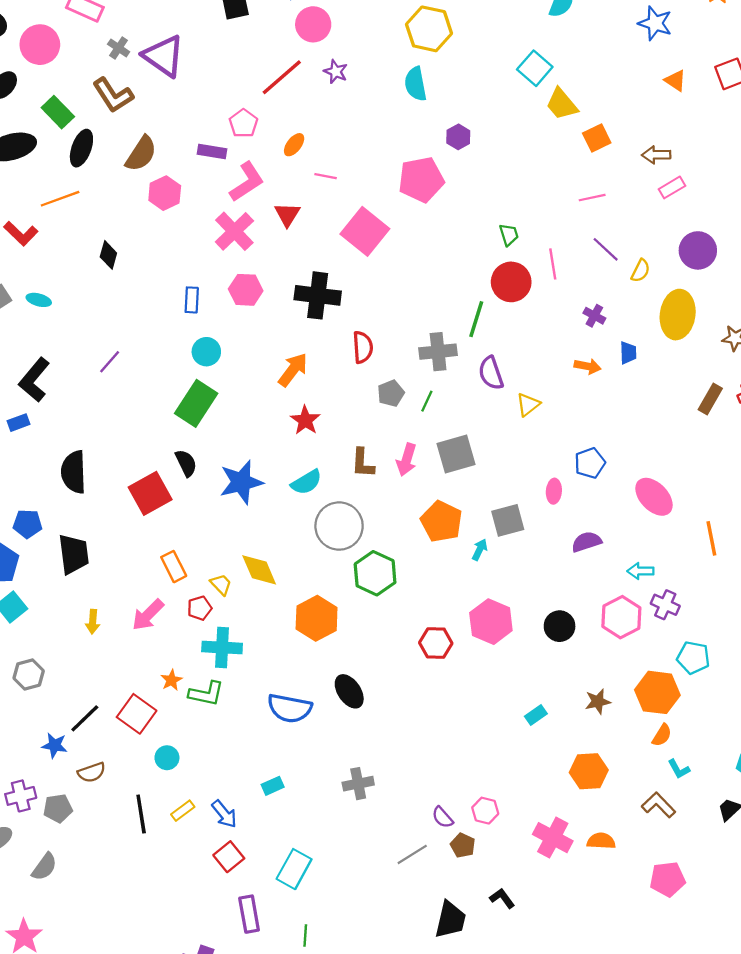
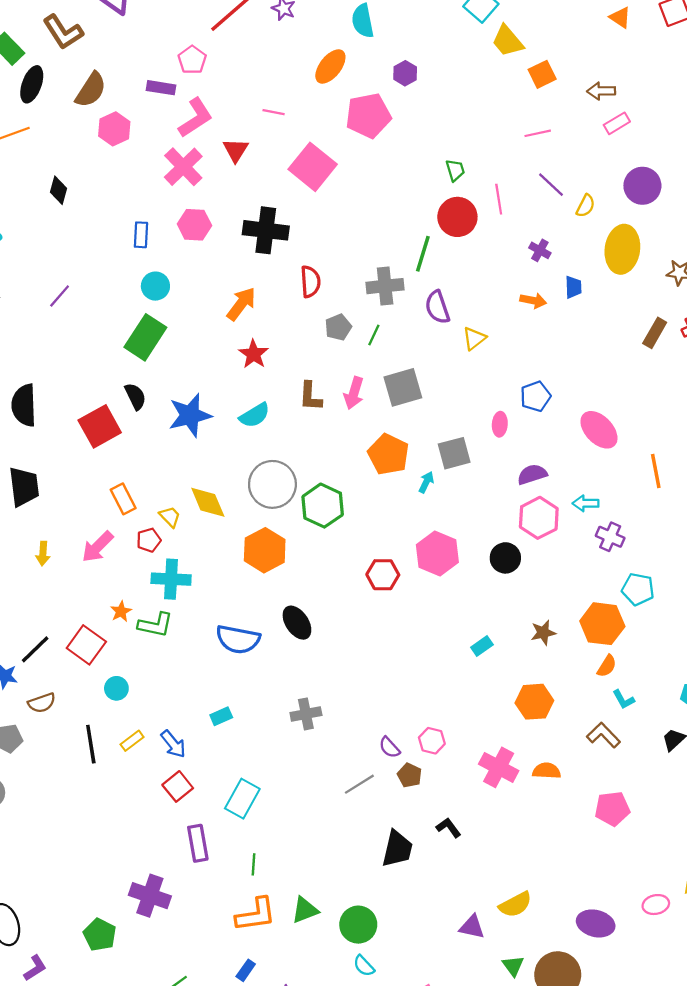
orange ellipse: (294, 145) -> (330, 66), moved, size x1.5
gray circle: (339, 526) -> (272, 484), moved
pink hexagon: (621, 617) -> (539, 518), moved

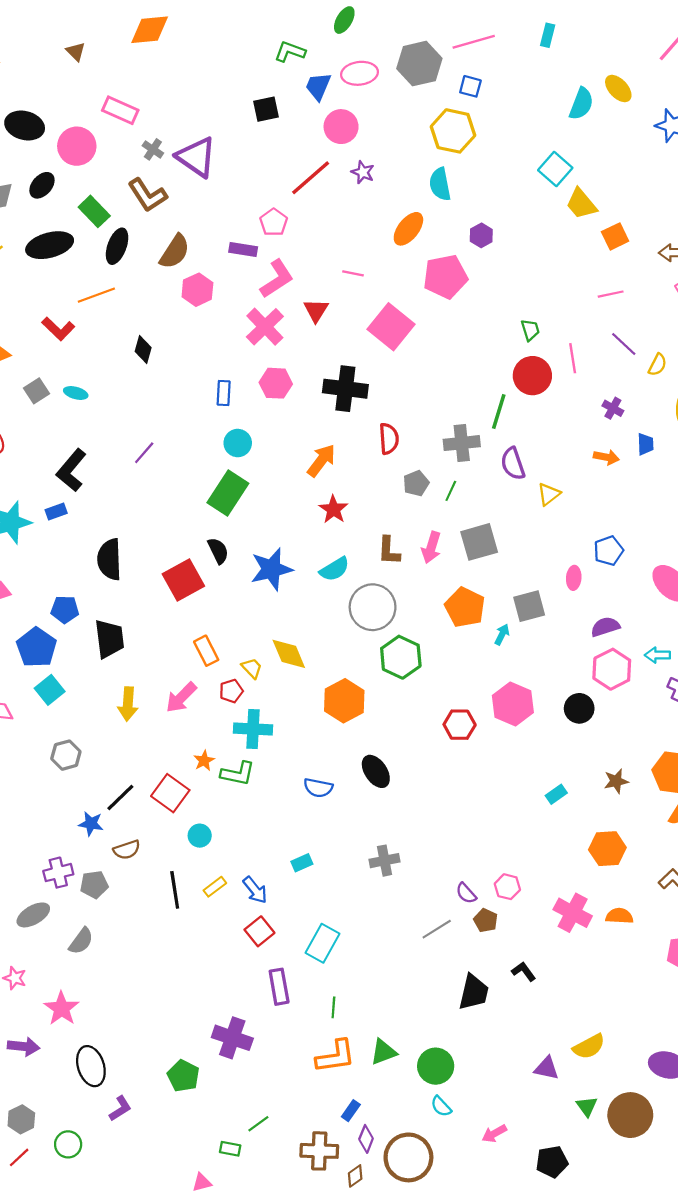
gray circle: (272, 484) -> (373, 607), moved
yellow arrow: (43, 553) -> (128, 704), size x1.4
blue semicircle: (238, 639) -> (318, 788), size x0.7
blue rectangle: (246, 970) -> (351, 1111), moved

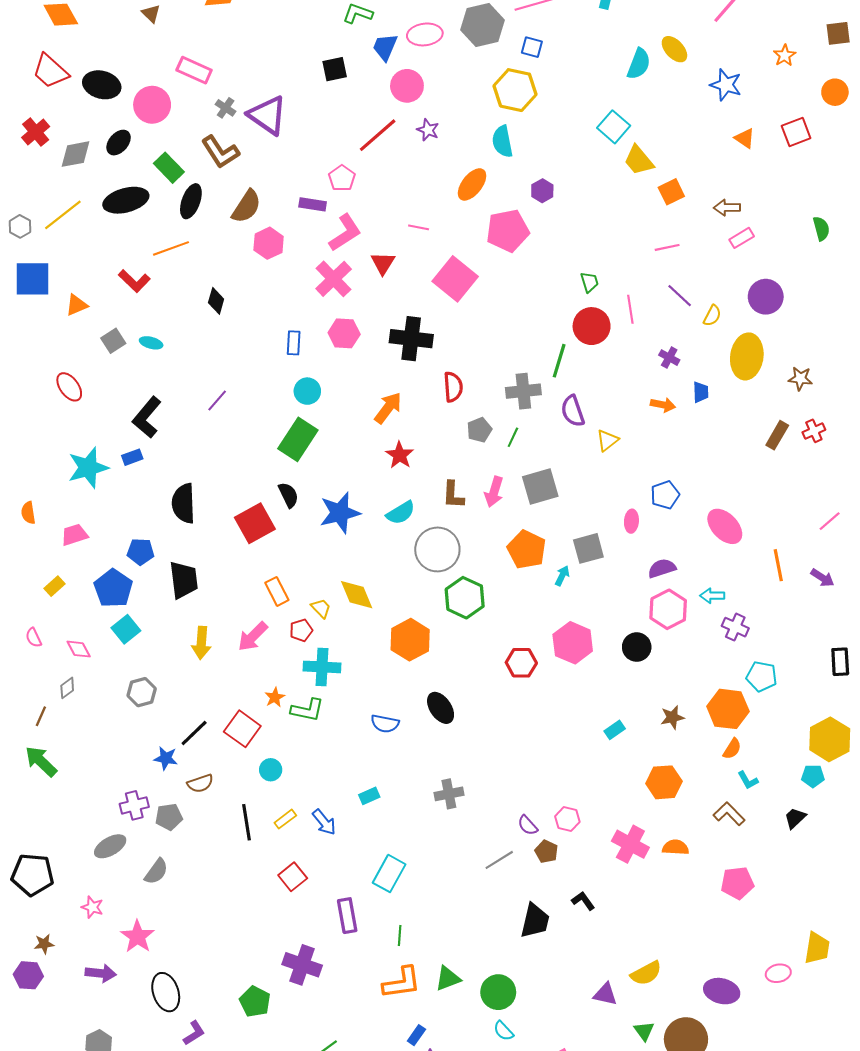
red square: (259, 931) -> (293, 877), moved

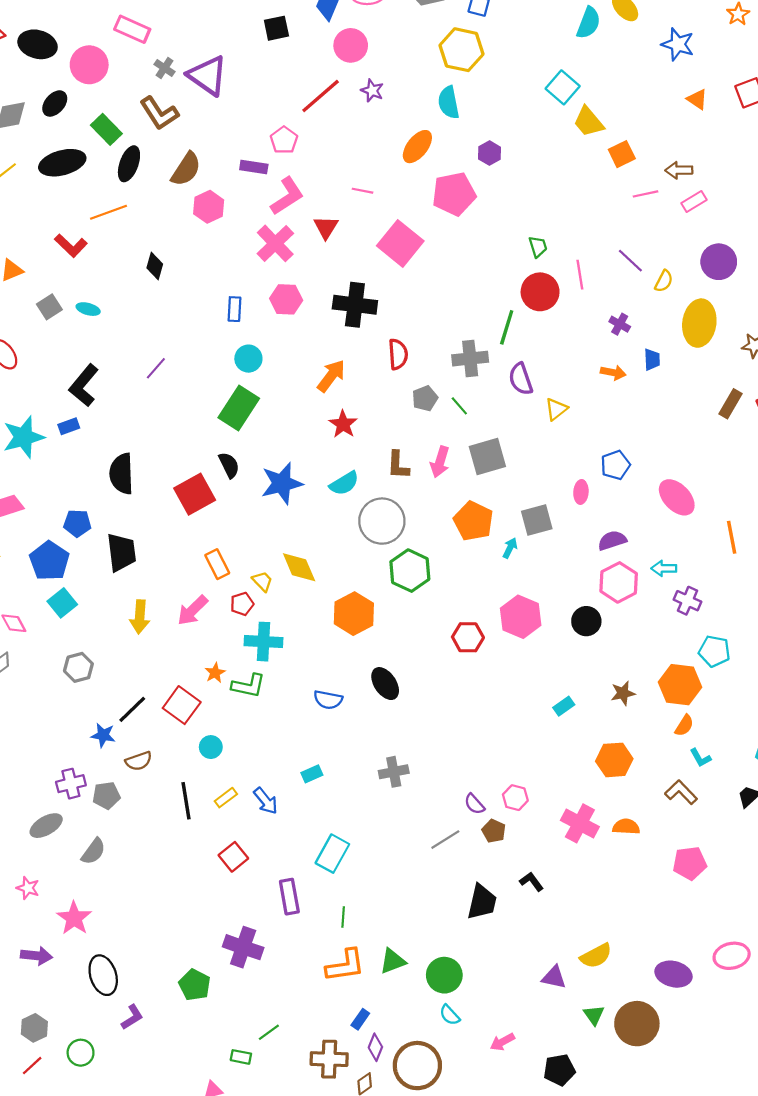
pink line: (667, 247) -> (646, 194), moved
green line: (513, 437) -> (459, 406), turned -66
pink ellipse: (778, 973) -> (732, 956), size x1.4

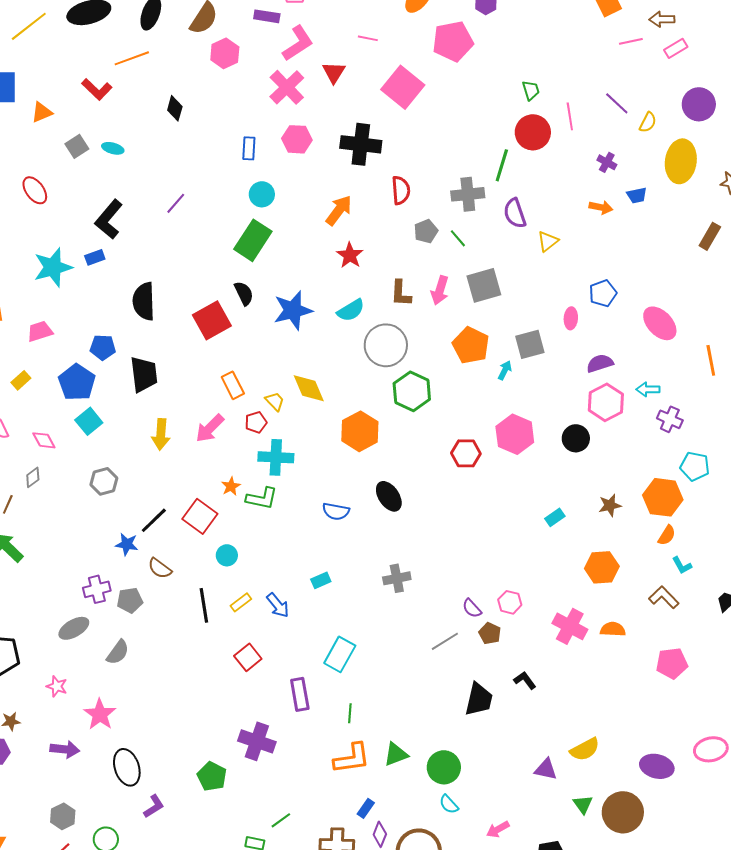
blue trapezoid: (652, 360) -> (637, 195), turned 80
brown semicircle: (139, 761) -> (160, 568), turned 55

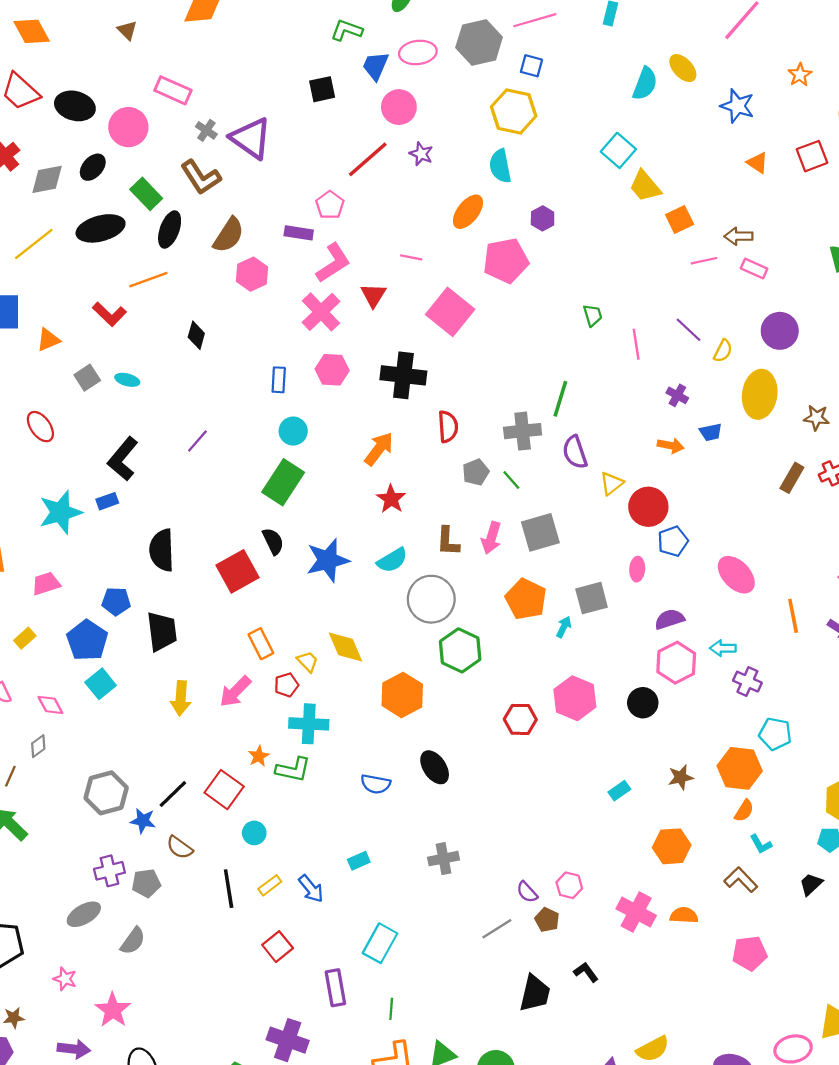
pink rectangle: (676, 48) -> (754, 268), turned 55
red circle: (533, 132) -> (648, 507), moved
gray hexagon: (104, 481) -> (106, 793), moved, size x1.4

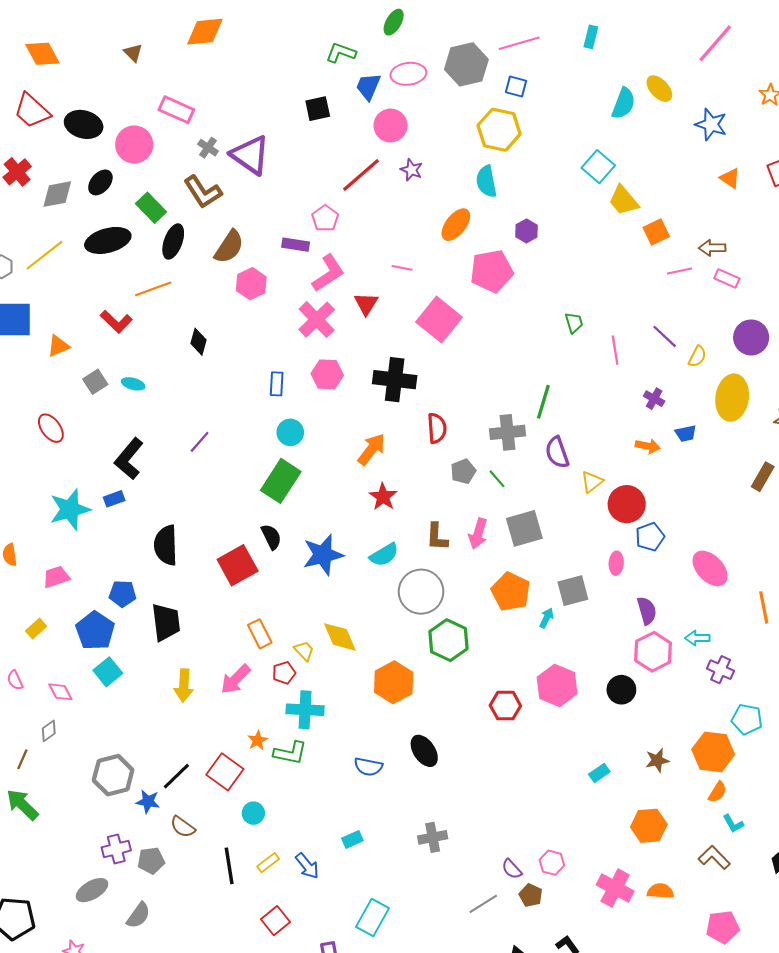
purple semicircle: (669, 619) -> (647, 611), turned 92

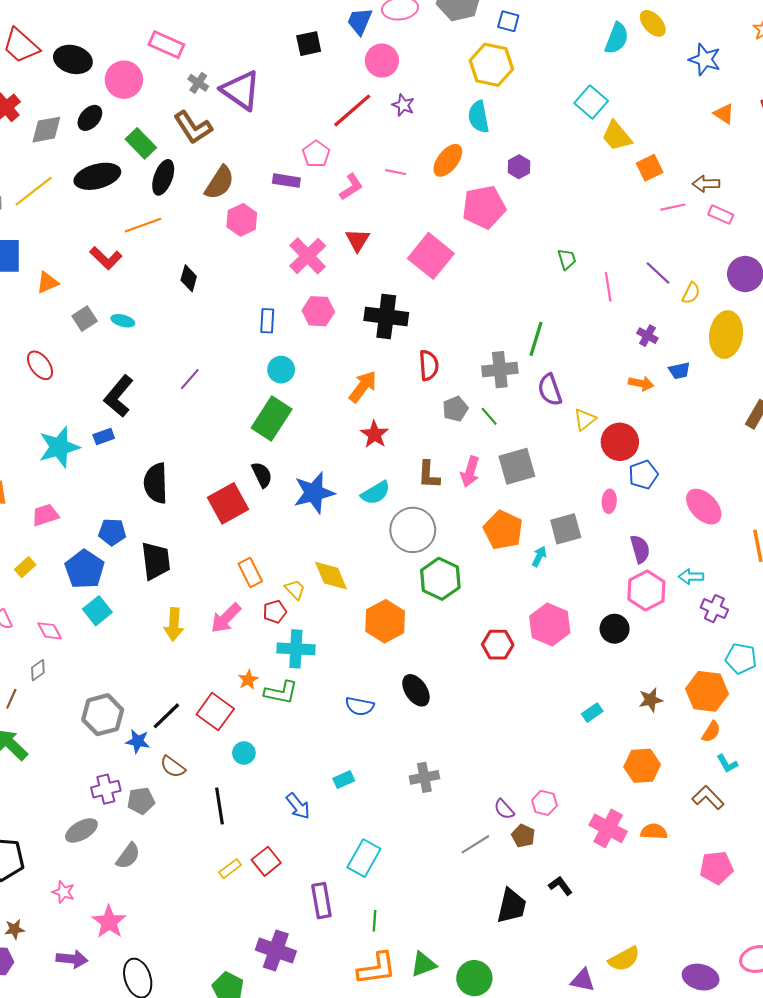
pink line: (402, 268) -> (396, 172), moved
pink L-shape: (328, 273) -> (351, 187), moved, size x0.7
yellow rectangle: (268, 863) -> (230, 869), moved

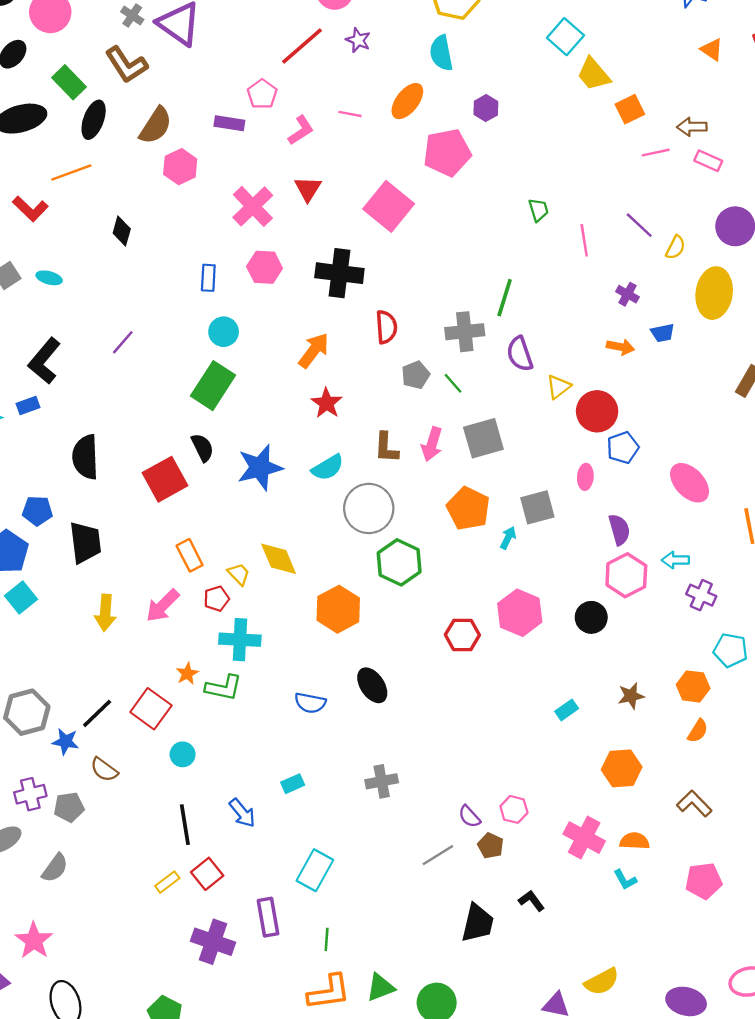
orange hexagon: (707, 691) -> (693, 686), size x0.7
cyan L-shape: (727, 764) -> (625, 880), moved
black line: (219, 806) -> (185, 825), moved
purple cross: (276, 950) -> (213, 942), moved

